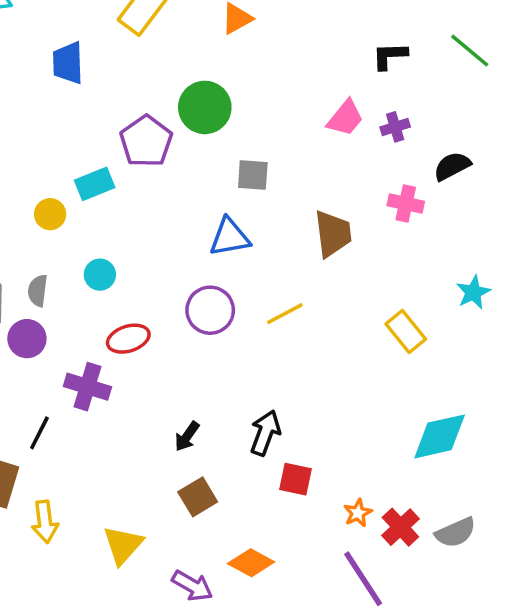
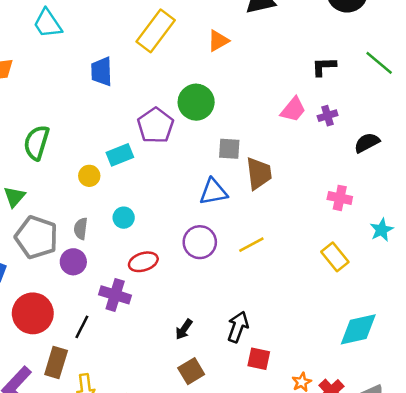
pink cross: (406, 203) -> (340, 198), moved
brown trapezoid: (333, 234) -> (259, 173), moved

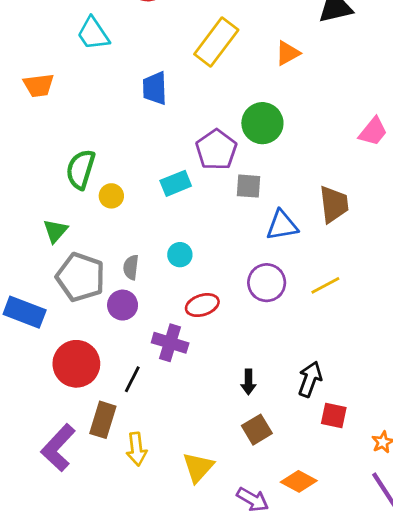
gray square: (229, 149) -> (248, 186), moved
yellow circle: (89, 176) -> (111, 196), moved
black arrow: (184, 329) -> (248, 382), turned -35

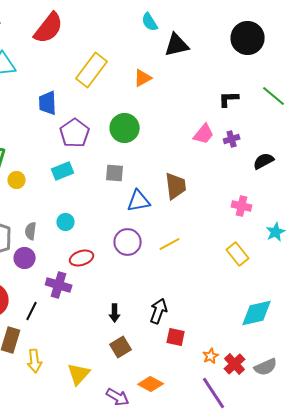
purple pentagon: (216, 150) -> (75, 133), moved

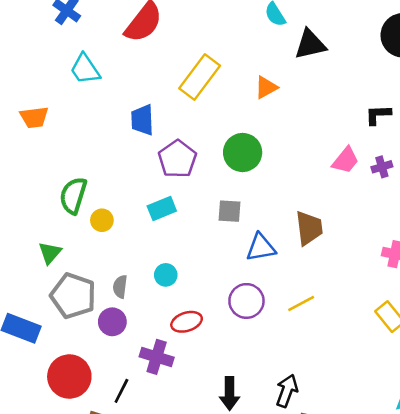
black arrow: (115, 313) -> (230, 393), size x1.4

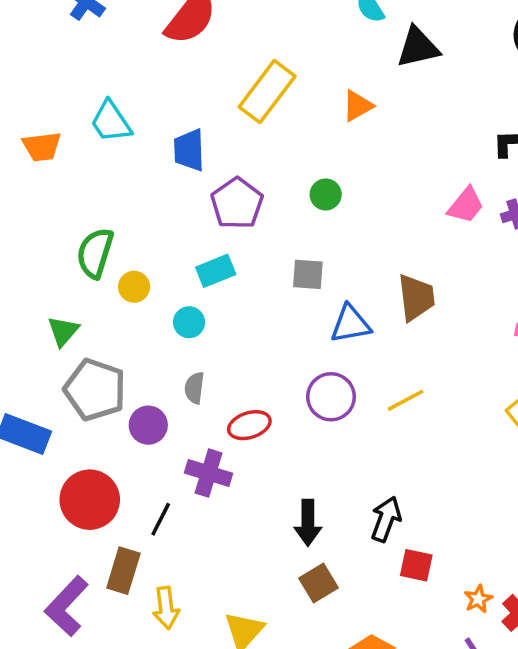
cyan trapezoid: (85, 69) -> (111, 122), moved
green circle: (243, 152) -> (326, 194), size x0.6
cyan circle: (166, 275) -> (189, 322), moved
gray semicircle: (120, 287) -> (194, 388), moved

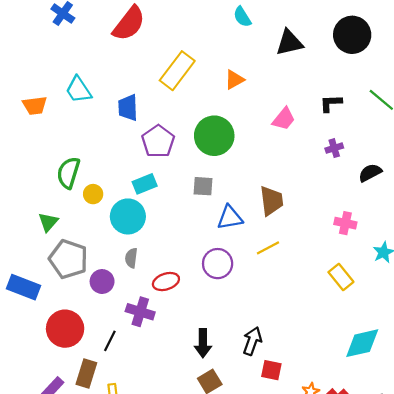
black triangle: (418, 47) -> (289, 43), moved
green circle: (326, 194) -> (214, 136), size x2.0
pink trapezoid: (466, 205) -> (284, 119), moved
cyan circle: (189, 322) -> (128, 216), size x1.8
yellow line: (406, 400) -> (268, 248), moved

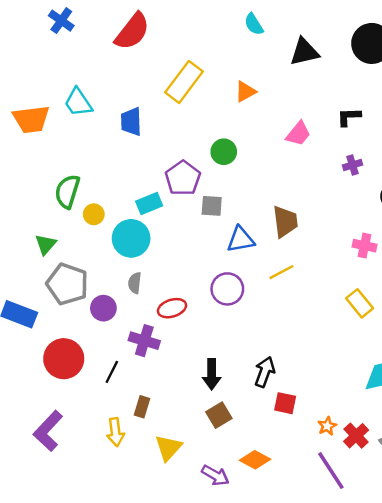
orange trapezoid: (35, 105) -> (31, 119), size x1.4
green circle: (214, 136) -> (224, 152), size x0.6
purple pentagon: (158, 141) -> (183, 178), moved
brown rectangle: (86, 373) -> (142, 407), moved, size x0.7

